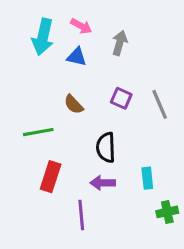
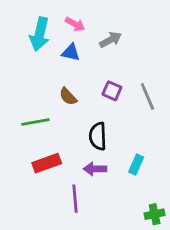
gray arrow: (120, 43) -> (111, 40), turned 45
red rectangle: (51, 177) -> (47, 163), turned 52
cyan rectangle: (147, 178) -> (136, 165), turned 30
green cross: (167, 212) -> (155, 214), moved

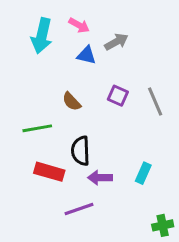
blue triangle: (71, 52) -> (87, 55), moved
black semicircle: (98, 136) -> (81, 151), moved
red rectangle: (47, 163) -> (49, 172), turned 36
purple line: (75, 199) -> (79, 209), turned 76

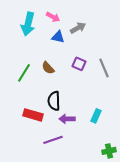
green line: (37, 128) -> (24, 73), moved, turned -48

